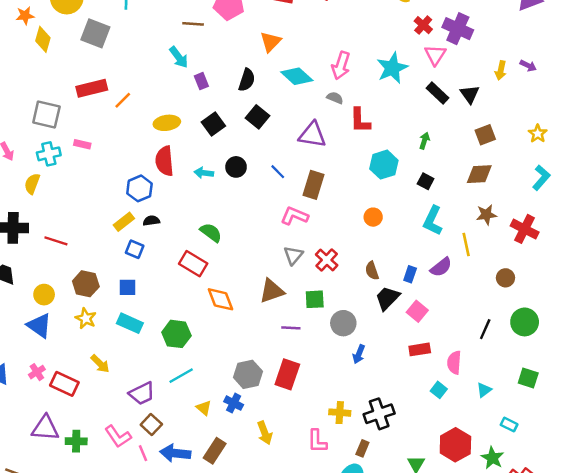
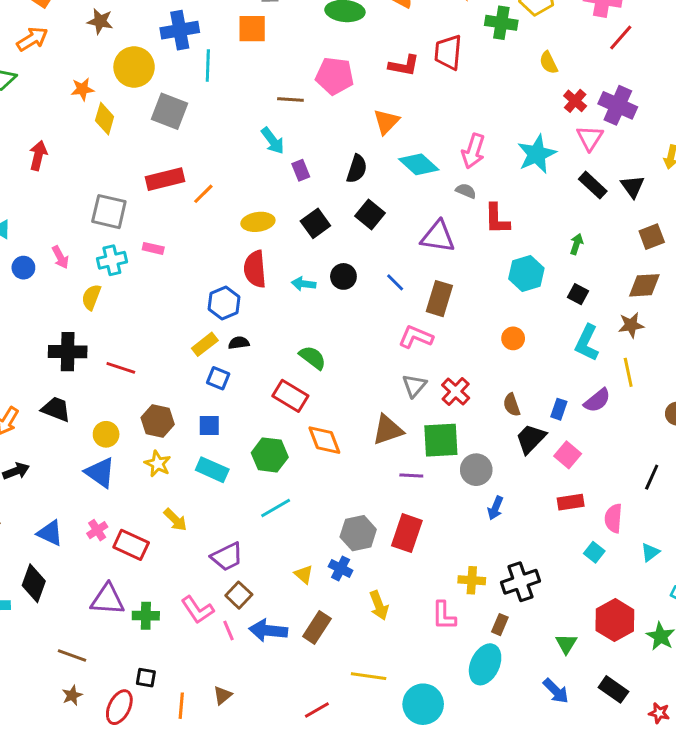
brown star: (486, 215) -> (631, 325), moved
green square: (315, 299) -> (441, 440), size x1.5
green hexagon: (176, 334) -> (270, 455), moved
cyan line: (181, 376) -> (276, 508), moved

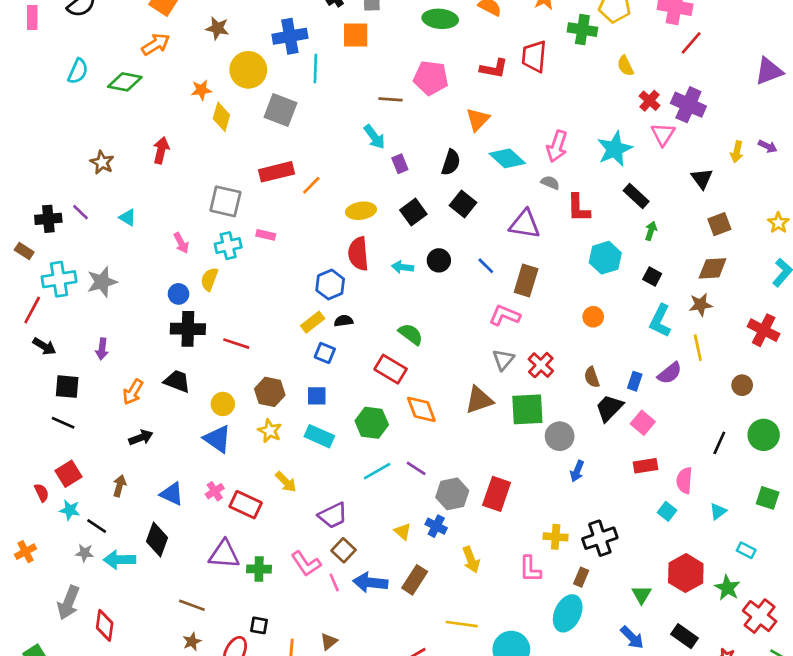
black rectangle: (593, 185) -> (636, 196), moved
blue circle: (23, 268) -> (178, 294), moved
purple line: (411, 476) -> (416, 468), moved, turned 30

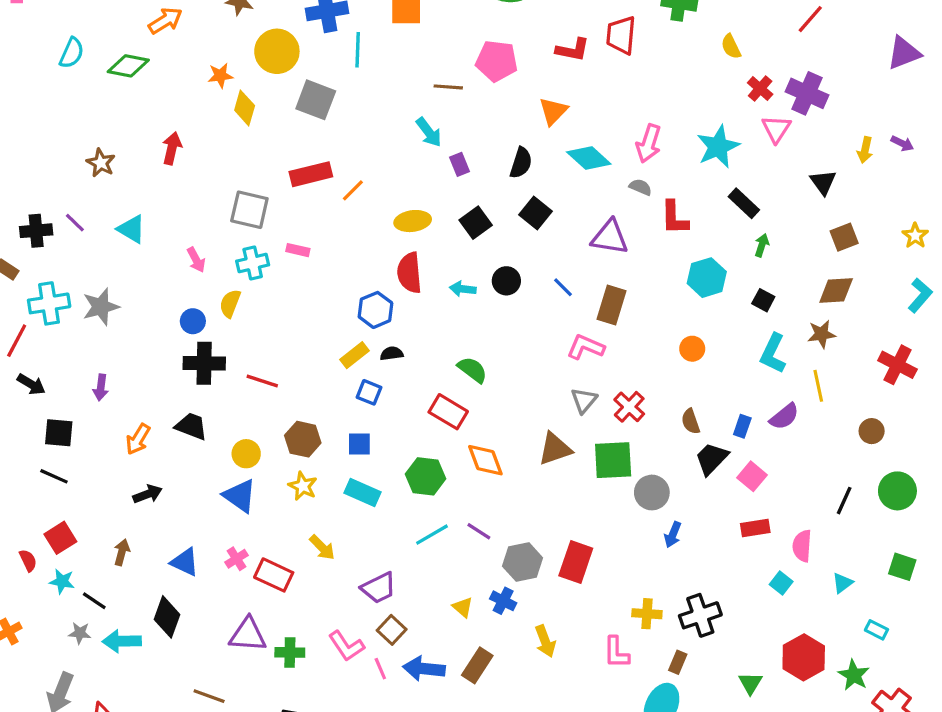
cyan triangle: (127, 217) -> (131, 229), size x1.4

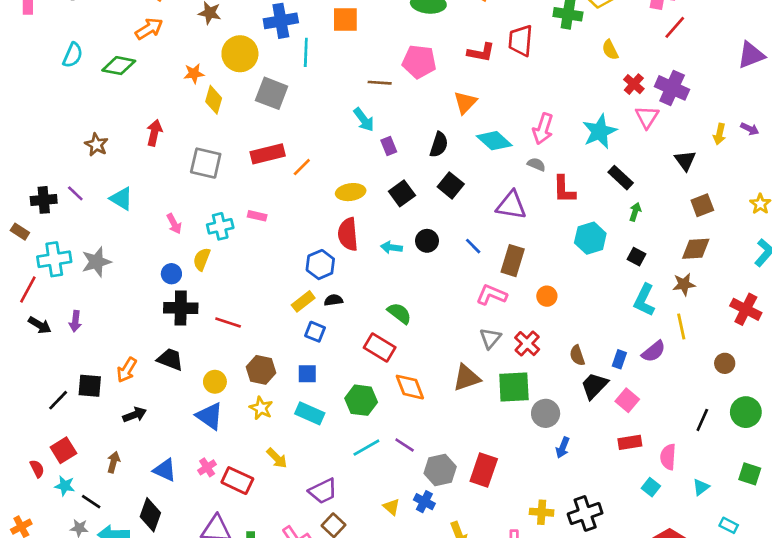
gray square: (249, 210) -> (206, 163), moved
orange circle: (692, 349) -> (547, 296), moved
purple arrow: (101, 387) -> (75, 321), moved
black square: (59, 433) -> (90, 386), moved
black line: (54, 476) -> (58, 400), turned -70

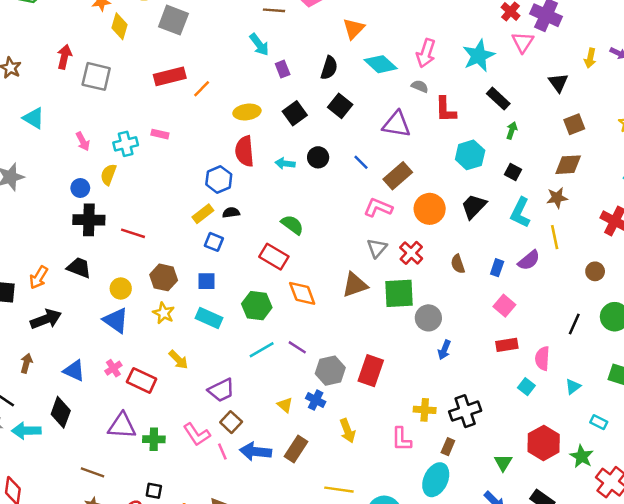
gray square: (206, 163) -> (96, 76), moved
brown rectangle: (513, 261) -> (398, 176), turned 32
orange circle: (547, 296) -> (430, 209), size x1.6
black trapezoid: (594, 386) -> (474, 206), moved
black arrow: (135, 415) -> (46, 319), size x1.4

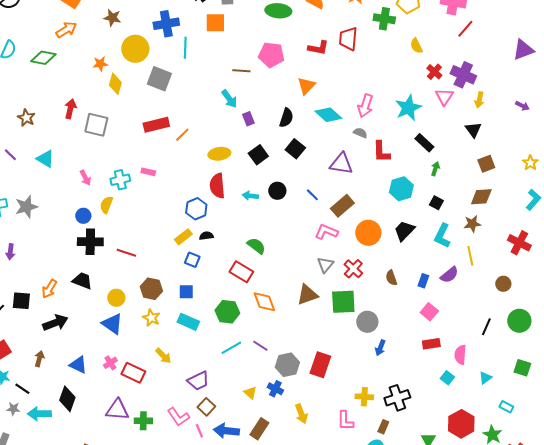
yellow arrow: (590, 58) -> (479, 100), moved

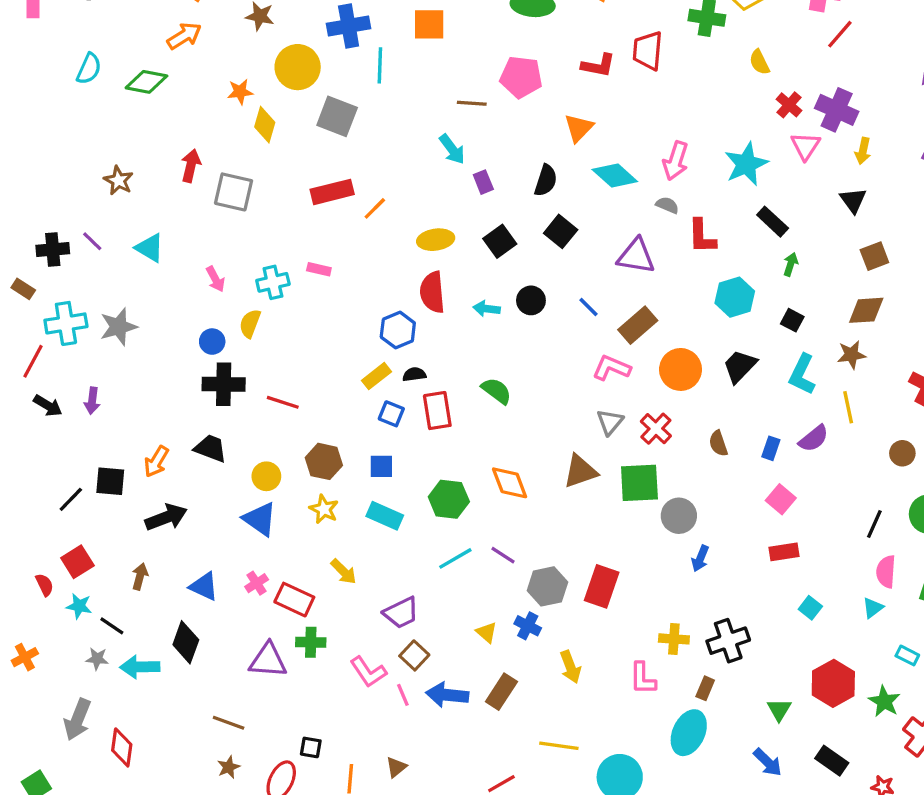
red rectangle: (241, 272) -> (437, 411), moved, turned 50
pink semicircle: (460, 355) -> (886, 572), moved
green cross: (143, 421) -> (311, 642), moved

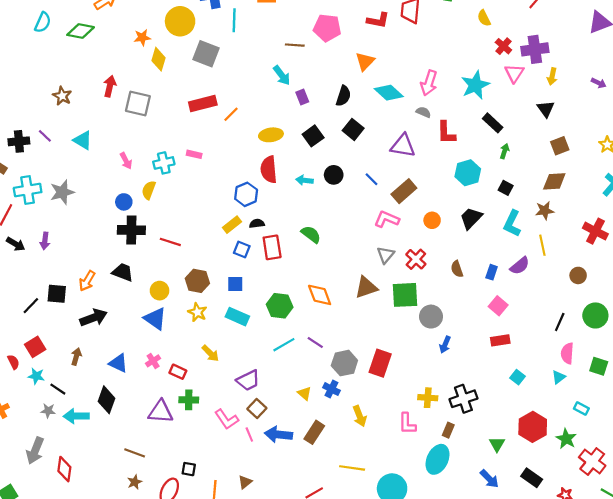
purple cross: (837, 110) -> (535, 49), turned -32
orange circle: (681, 369) -> (432, 220), size x0.6
red rectangle: (294, 600) -> (178, 372), size x0.7

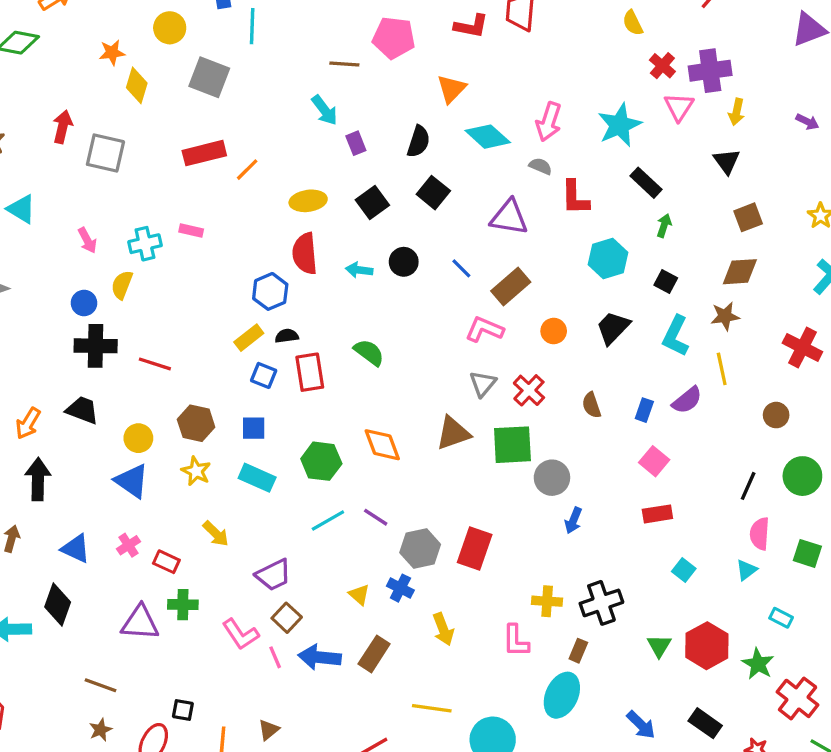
yellow circle: (180, 21) -> (170, 28), size x0.7
black arrow: (94, 318) -> (38, 479), turned -68
green triangle: (497, 444) -> (659, 646), moved

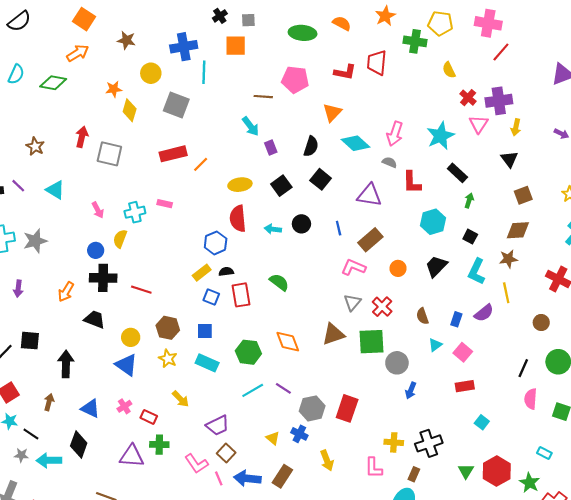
blue line: (461, 268) -> (339, 228), turned 32
orange arrow: (28, 423) -> (66, 292), moved
cyan triangle: (746, 570) -> (435, 345), moved

